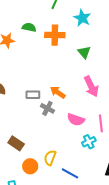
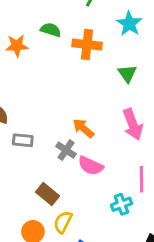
gray rectangle: (33, 95) -> (23, 140), moved
pink semicircle: (76, 120) -> (91, 166), moved
brown rectangle: (16, 143) -> (48, 194), moved

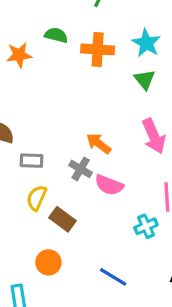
cyan star: (129, 24) -> (146, 43), moved
yellow semicircle: (63, 222) -> (37, 198), moved

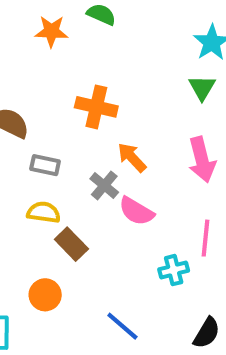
orange cross: (98, 49) -> (96, 107), moved
yellow semicircle: (37, 198) -> (44, 212), turned 65

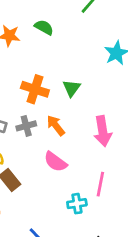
green triangle: (202, 88) -> (71, 88), moved
gray cross: (104, 185) -> (26, 126), moved, turned 30

